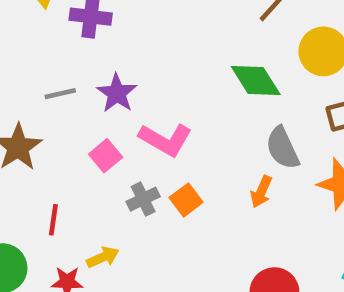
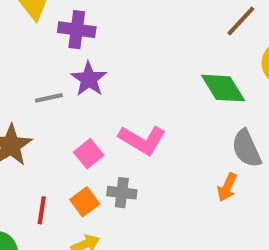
purple star: (117, 93) -> (89, 79), moved
gray cross: (143, 199) -> (122, 193), turned 32
orange square: (186, 200) -> (85, 202), moved

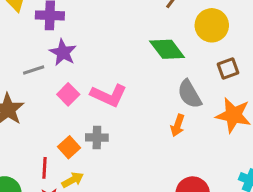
pink square: (89, 154) -> (68, 94), moved
red line: (42, 210) -> (44, 168), moved

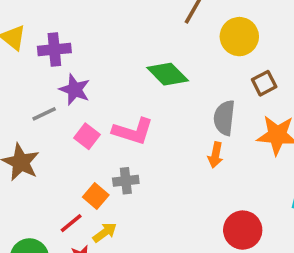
green diamond: (167, 49) -> (168, 74), moved
gray semicircle: (190, 94) -> (224, 118), turned 44
red line: (44, 168) -> (71, 223), turned 55

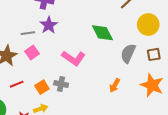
gray semicircle: (224, 118) -> (128, 53), moved
pink square: (87, 136) -> (32, 52), moved
red line: (71, 223) -> (17, 84), moved

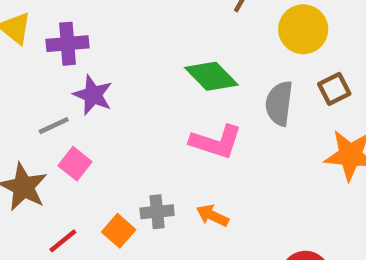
pink L-shape: (74, 58) -> (216, 142), moved
orange arrow: (115, 85) -> (212, 215), moved, turned 104

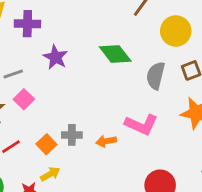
purple star: (93, 95) -> (55, 57), moved
pink L-shape: (216, 142) -> (141, 125), moved
orange arrow: (212, 215) -> (106, 141), turned -42

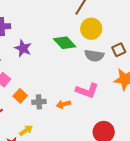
yellow circle: (176, 31) -> (91, 29), moved
gray semicircle: (156, 76) -> (94, 56), turned -90
orange square: (46, 144) -> (20, 96), moved

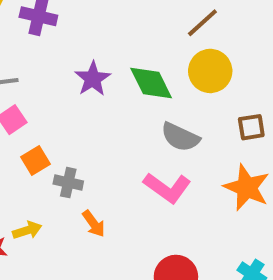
purple star: (23, 48) -> (93, 79), moved
gray semicircle: (94, 56) -> (180, 137), moved
orange arrow: (63, 104) -> (94, 224), moved, turned -128

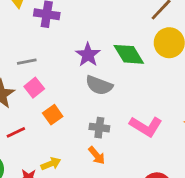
gray semicircle: (180, 137) -> (99, 85), moved
gray cross: (68, 183) -> (99, 128), moved

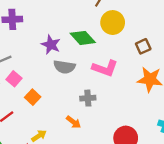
pink L-shape: (146, 126) -> (105, 68), moved
gray cross: (99, 128) -> (88, 98), moved

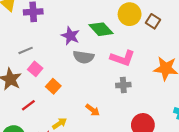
brown square: (143, 46) -> (153, 21), moved, turned -32
gray cross: (88, 98) -> (123, 85), moved

